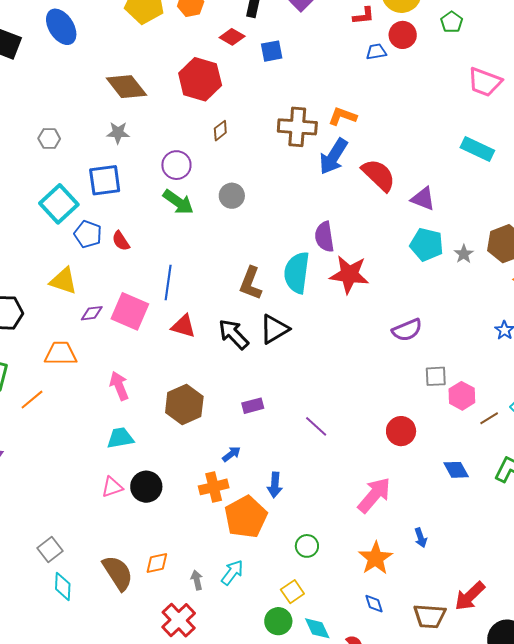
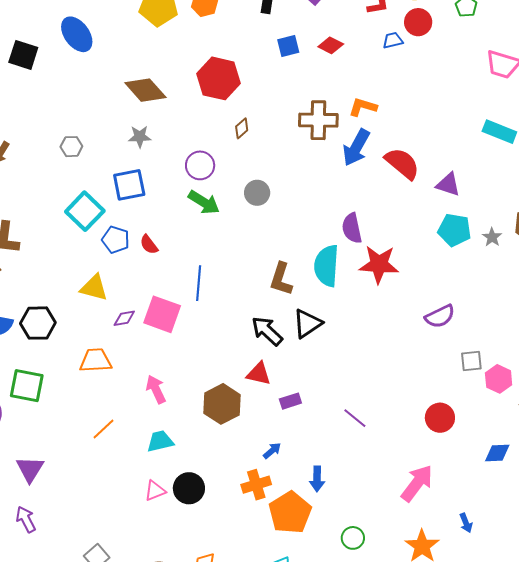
red diamond: (232, 37) -> (331, 45), moved
red triangle: (184, 326) -> (259, 374), moved
orange line: (32, 400) -> (104, 429), moved
blue diamond: (456, 470) -> (497, 453), turned -60

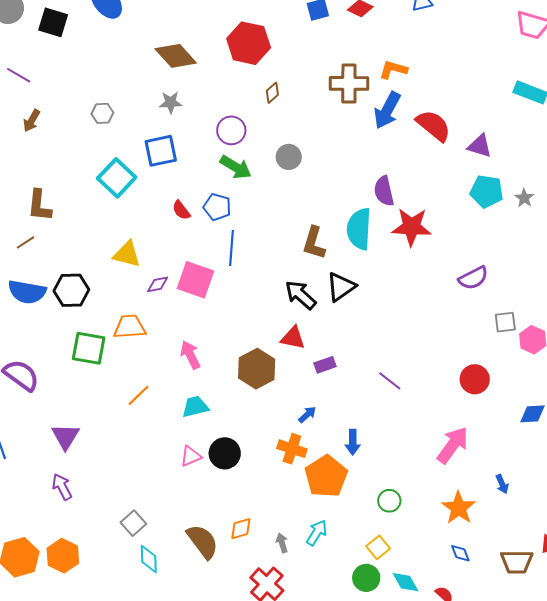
blue pentagon: (116, 240) -> (217, 207), moved
green square: (27, 386) -> (89, 348), moved
orange cross: (256, 485) -> (292, 449), turned 36

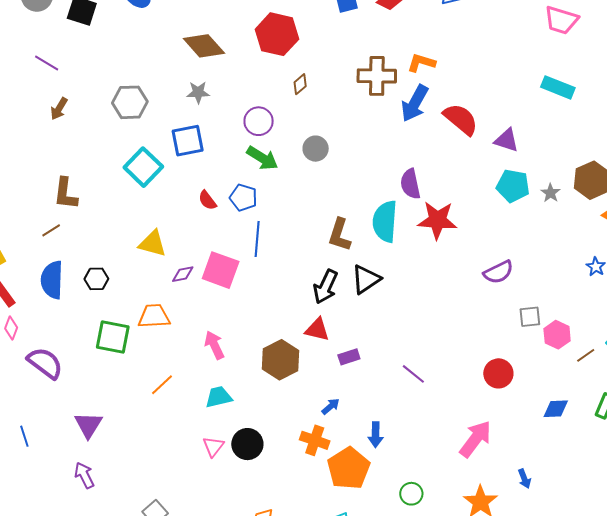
gray hexagon: (102, 113) -> (130, 102), size x1.6
black hexagon: (71, 290) -> (96, 279), size x0.7
blue semicircle: (27, 292) -> (52, 280), turned 81
black arrow: (301, 295) -> (326, 287), turned -108
pink triangle: (191, 456) -> (213, 446), turned -30

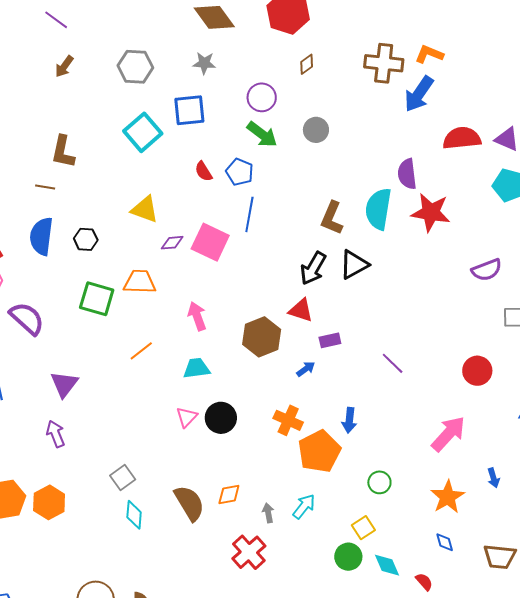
red semicircle: (461, 119) -> (462, 138), moved, turned -51
brown line: (51, 230) -> (45, 187), turned 36
blue arrow: (331, 406) -> (306, 369), moved

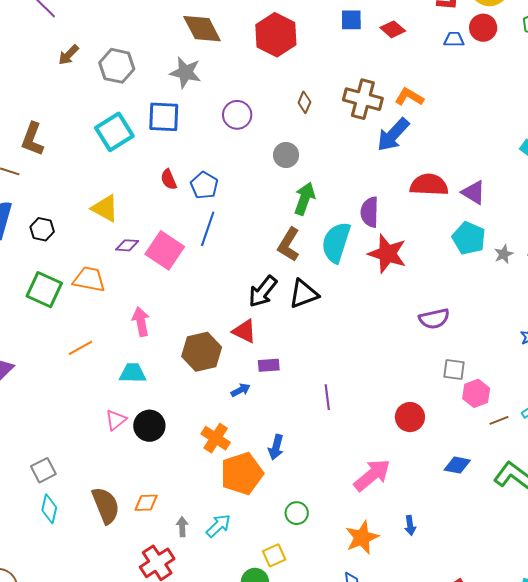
gray star: (204, 63) -> (185, 72), size x1.4
brown diamond: (307, 64) -> (304, 102), moved, turned -40
brown arrow: (64, 66) -> (68, 55), moved
green arrow: (262, 134) -> (305, 199), moved, turned -116
purple line: (393, 363) -> (327, 397), turned 30

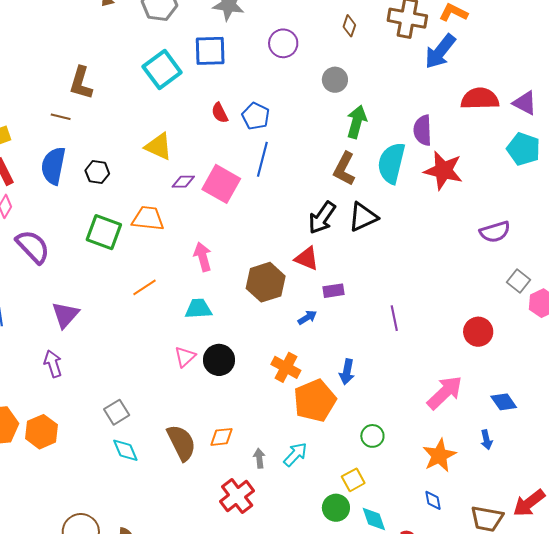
gray square: (454, 369) -> (519, 281), turned 35
blue diamond: (457, 465) -> (504, 402), moved, turned 48
cyan diamond: (49, 509) -> (125, 450), turned -32

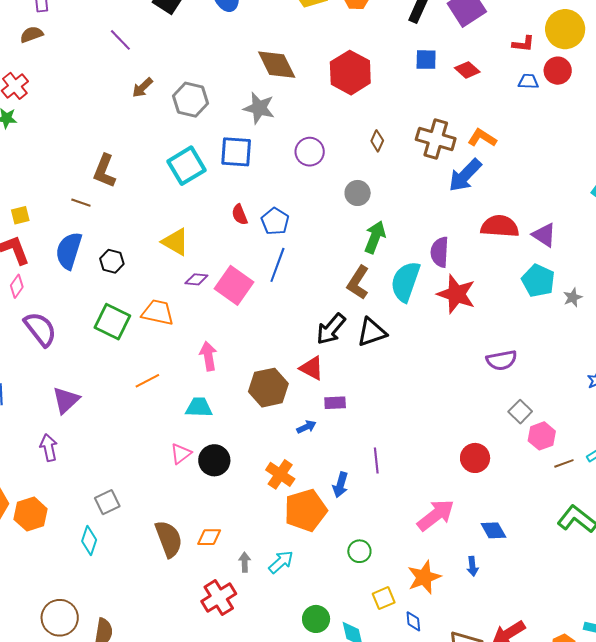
purple line: (394, 318) -> (376, 460), moved
cyan diamond: (125, 450) -> (89, 540), moved, turned 36
yellow square: (353, 480) -> (384, 598), moved

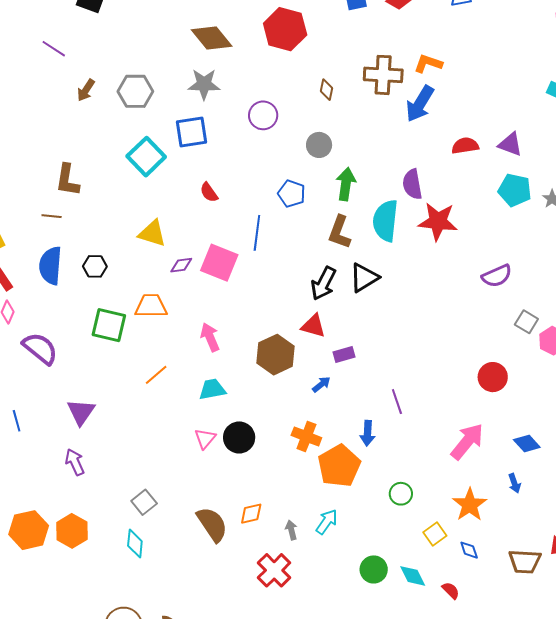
blue pentagon: (275, 221) -> (292, 194), moved
red semicircle: (500, 226) -> (465, 146), size x0.7

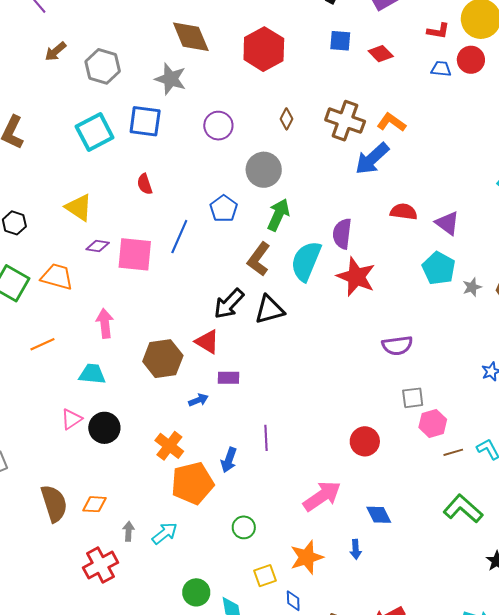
gray circle: (319, 145) -> (264, 170), size x1.4
pink square: (219, 263) -> (135, 254), turned -33
gray square: (526, 322) -> (413, 398), turned 35

